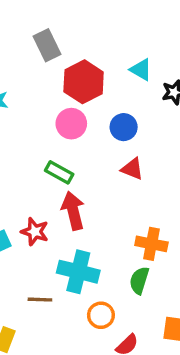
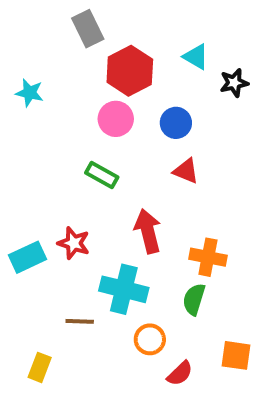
red arrow: (73, 211) -> (148, 231), moved

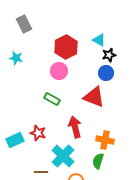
gray rectangle: (88, 29) -> (24, 24), moved
black star: (234, 83) -> (109, 55), moved
blue circle: (176, 123) -> (106, 73), moved
red triangle: (186, 171) -> (94, 97), size x1.6
cyan cross: (124, 289) -> (63, 156), turned 30

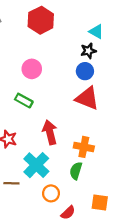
cyan triangle: (99, 40) -> (96, 32), moved
red hexagon: (66, 47) -> (41, 20), moved
red triangle: (94, 97) -> (87, 98), moved

